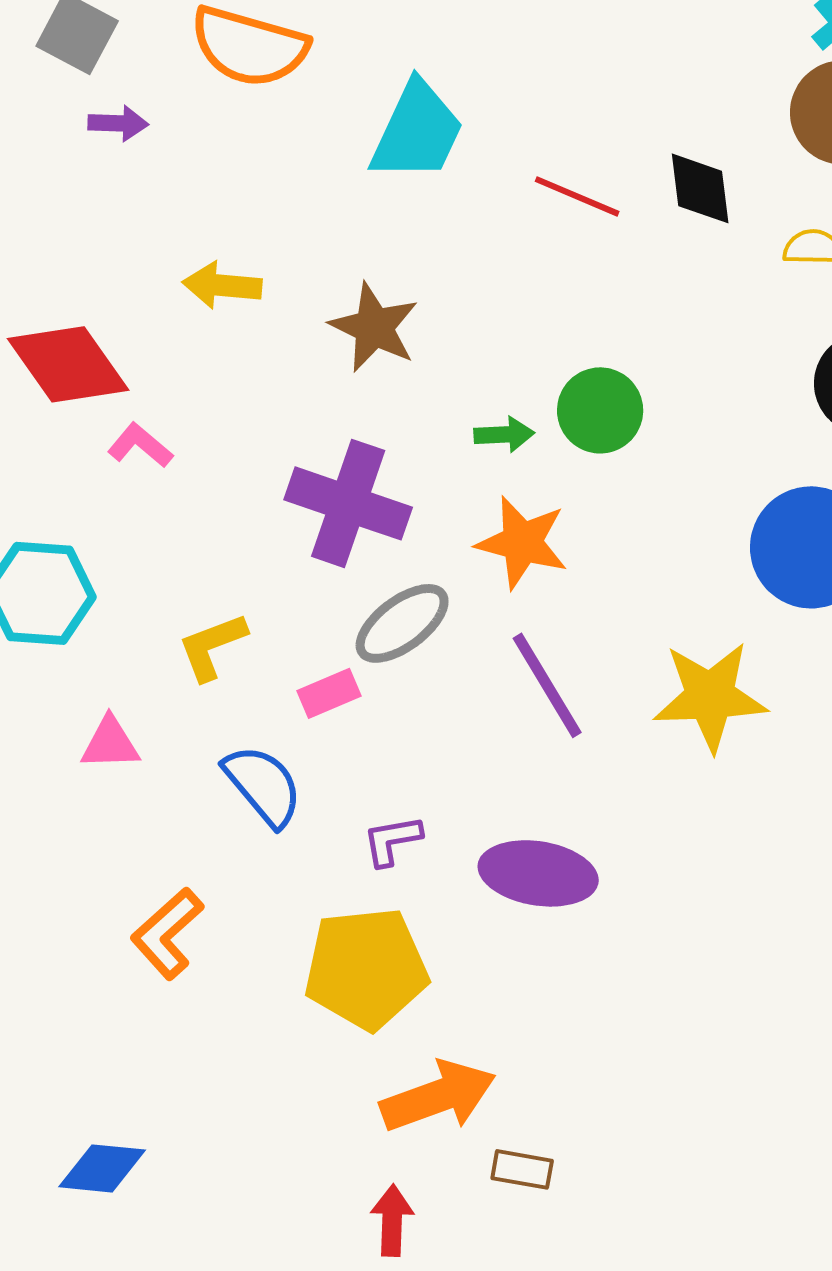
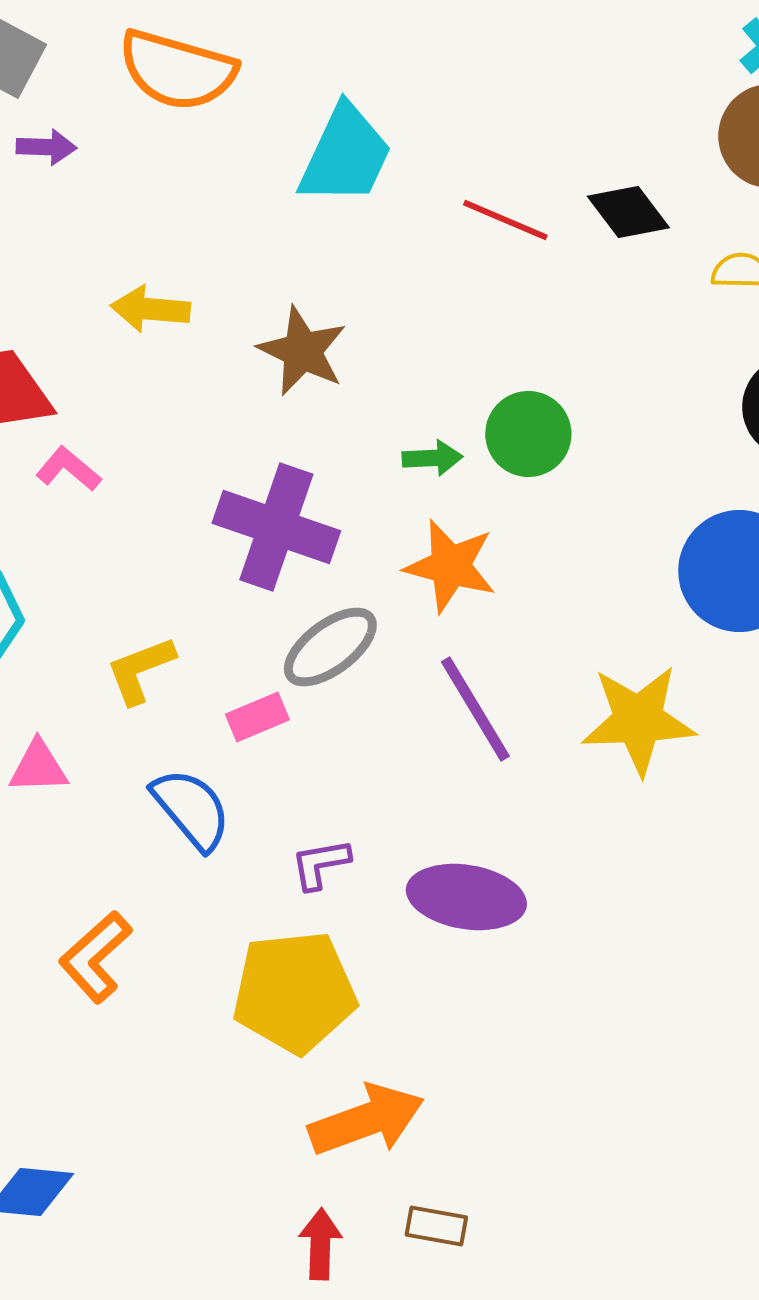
black diamond: (700, 188) -> (628, 212), turned -30
brown rectangle: (522, 1169) -> (436, 1226), moved

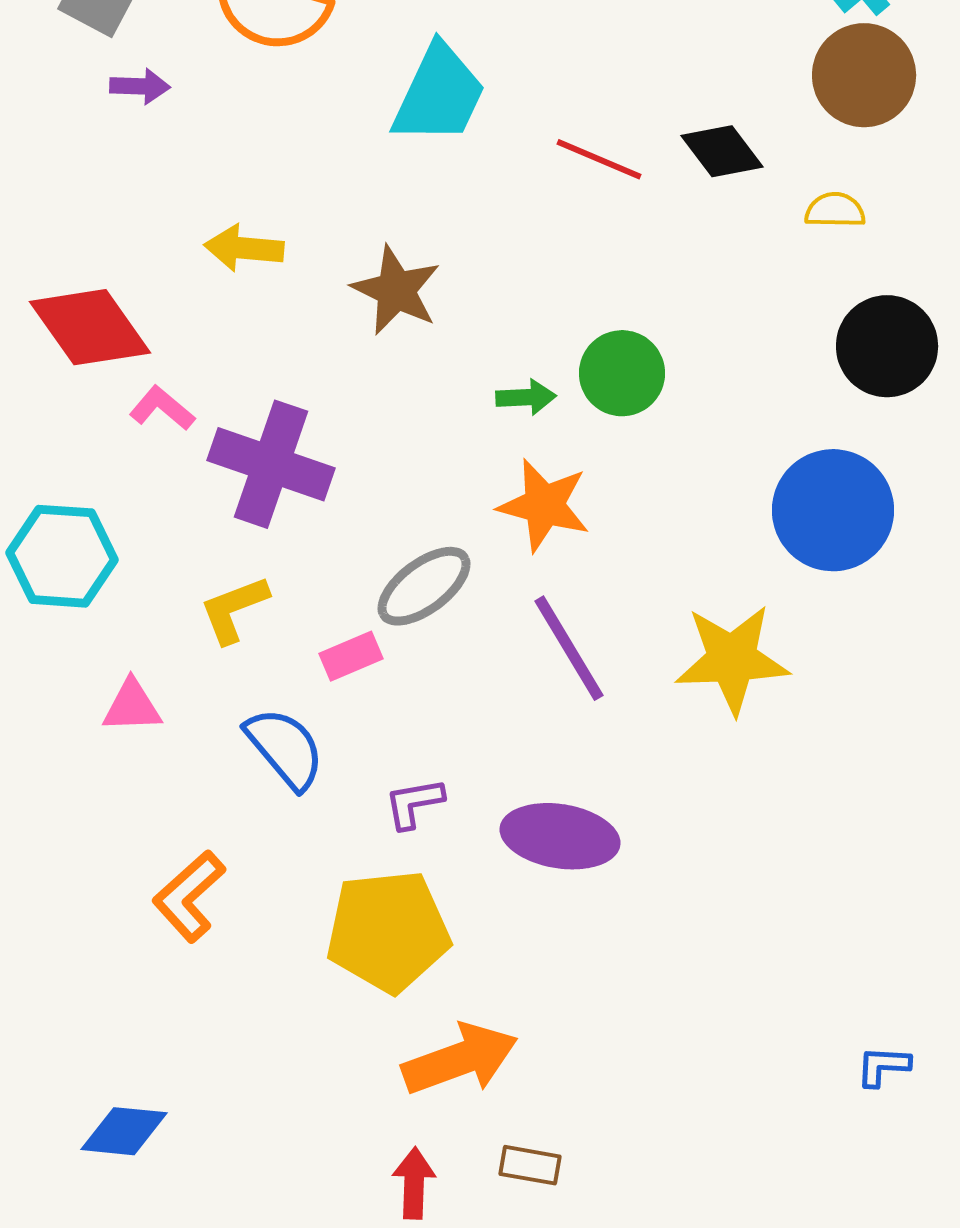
purple cross: (276, 527) -> (271, 464), moved

